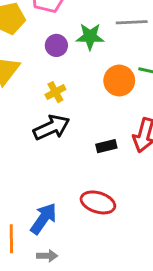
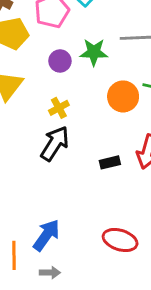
black arrow: (51, 127) -> (55, 143), turned -33
red ellipse: (98, 202) -> (120, 240), moved

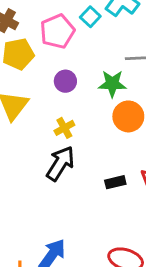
green star: (94, 52) -> (112, 84), moved

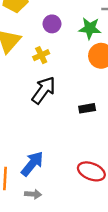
yellow cross: (64, 128) -> (41, 55), moved

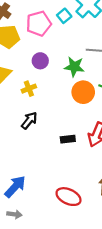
black arrow: (44, 90) -> (29, 120), size x0.7

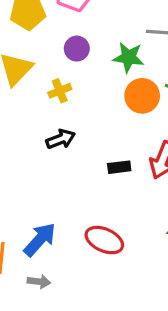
black arrow: (29, 120) -> (61, 139), turned 30
red ellipse: (69, 197) -> (104, 240), moved

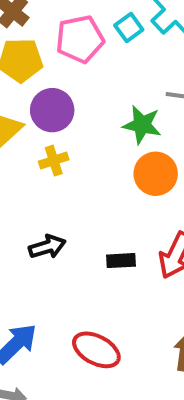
purple circle: (77, 49) -> (52, 110), moved, size x1.4
black arrow: (61, 139) -> (47, 247), moved

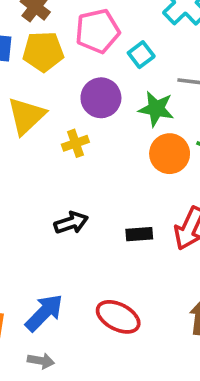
cyan square: (129, 27) -> (141, 55), moved
purple circle: (52, 110) -> (101, 98), moved

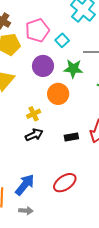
yellow cross: (75, 143) -> (34, 114), moved
orange circle: (170, 154) -> (58, 94), moved
red ellipse: (118, 317) -> (65, 183), turned -55

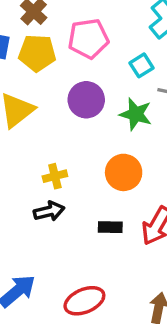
cyan square: (62, 40) -> (141, 65), moved
orange circle: (58, 94) -> (124, 172), moved

